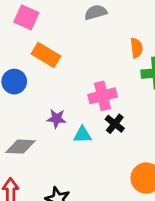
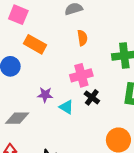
orange semicircle: (136, 48) -> (82, 38), moved
cyan triangle: (83, 135) -> (66, 107), turned 35

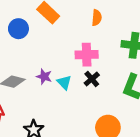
purple star: (45, 95) -> (44, 77), moved

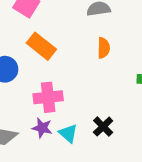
pink cross: (87, 55) -> (48, 97), moved

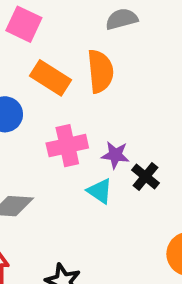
orange semicircle: (104, 48) -> (100, 71), moved, size x1.5
purple star: (42, 128) -> (115, 155), moved

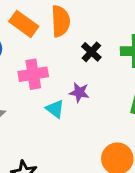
purple star: (115, 155) -> (79, 92), moved
black cross: (146, 177) -> (91, 52), moved

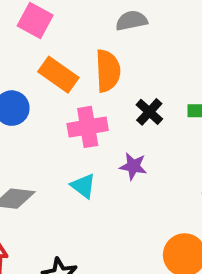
pink cross: (33, 74) -> (88, 127), moved
cyan triangle: (55, 109) -> (83, 186), moved

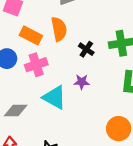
pink cross: (88, 127) -> (36, 65), moved
cyan triangle: (83, 186) -> (54, 97), size x1.6

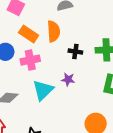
black cross: (86, 49) -> (75, 52), turned -32
cyan triangle: (54, 97) -> (43, 90), turned 40

